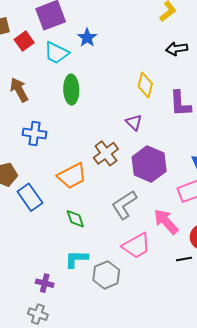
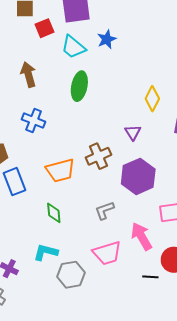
gray L-shape: (124, 205) -> (105, 210), size x0.7

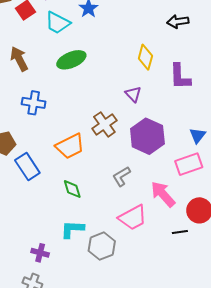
green ellipse: (79, 86) -> (71, 60), turned 68

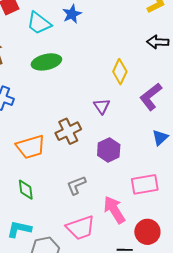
purple L-shape: (180, 77) -> (151, 97), turned 44
blue triangle: (198, 135) -> (160, 138), moved
purple hexagon: (147, 136) -> (109, 150), size x0.7

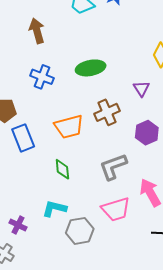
green ellipse: (46, 62) -> (91, 68), moved
gray L-shape: (76, 185) -> (113, 167), size x1.4

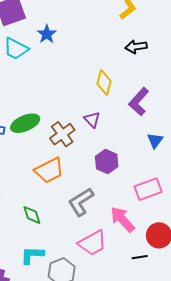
green ellipse: (91, 68) -> (25, 123), moved
brown cross: (107, 112) -> (62, 134), moved
orange trapezoid: (69, 127) -> (49, 170), moved

